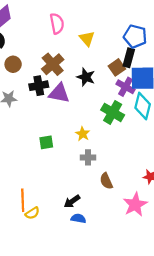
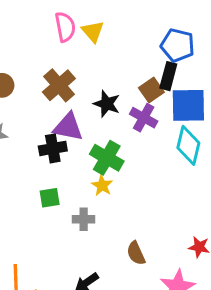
yellow triangle: (87, 39) -> (93, 31), moved
black cross: (39, 86) -> (53, 148), moved
purple cross: (125, 87) -> (144, 118), moved
green cross: (113, 112) -> (107, 158), moved
gray cross: (88, 157) -> (84, 219), moved

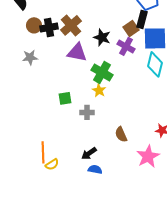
black cross: (53, 148) -> (49, 27), moved

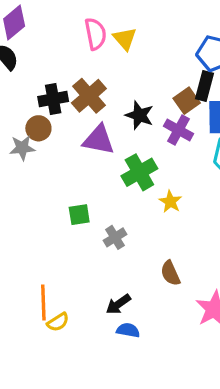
brown circle: (34, 25) -> (38, 128), moved
green cross: (102, 72) -> (139, 172), turned 30
yellow star: (99, 90) -> (170, 202), moved
gray cross: (87, 112) -> (115, 237), turned -32

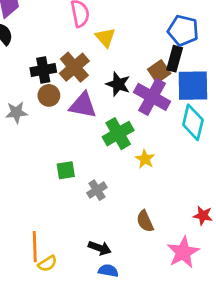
yellow triangle: (125, 39) -> (105, 38), moved
brown circle: (38, 128) -> (49, 95), moved
purple cross: (178, 130) -> (152, 97), size x1.4
black arrow: (118, 304) -> (100, 248), turned -125

